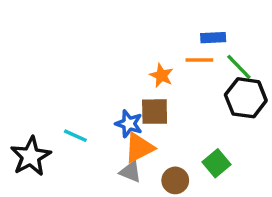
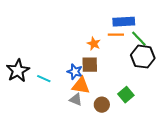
blue rectangle: (213, 38) -> (124, 22), size x1.5
orange triangle: (139, 148) -> (81, 86), turned 36
black star: (31, 156) -> (18, 71), moved

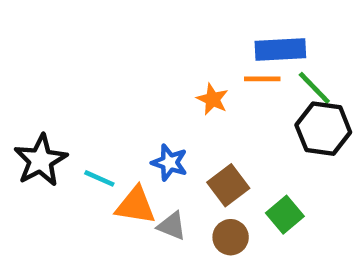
brown square: (90, 65) -> (228, 185), moved, turned -36
orange triangle: (81, 86) -> (136, 206), moved

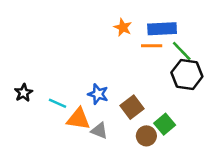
orange star: (212, 99) -> (123, 27), moved
black star: (41, 160) -> (24, 93), size x0.6
brown circle: (231, 237) -> (146, 136), moved

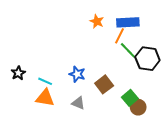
orange line: (152, 46) -> (120, 36), turned -63
green line: (182, 51) -> (128, 50), moved
orange triangle: (78, 119) -> (45, 98), moved
brown circle: (146, 136) -> (138, 107), moved

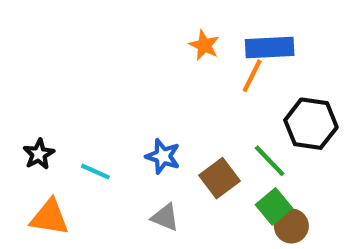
green line: (128, 50) -> (270, 161), moved
orange triangle: (45, 98) -> (50, 217), moved

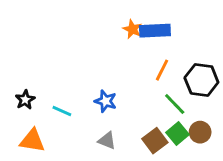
blue rectangle: (270, 47) -> (155, 31), moved
orange line: (252, 76) -> (162, 70), moved
brown square: (219, 178) -> (155, 141), moved
brown circle: (291, 226) -> (200, 132), moved

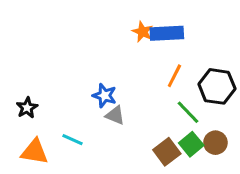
blue star: (106, 101) -> (104, 96), moved
cyan line: (62, 111) -> (73, 140), moved
gray triangle: (107, 141) -> (115, 115), moved

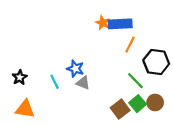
orange line: (174, 76) -> (130, 45), moved
cyan line: (73, 140) -> (55, 82), moved, turned 40

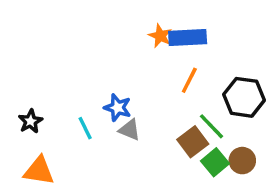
orange line: (130, 45) -> (189, 80), moved
brown square: (120, 109) -> (193, 142), moved

